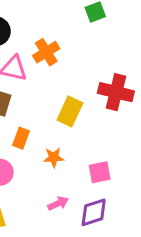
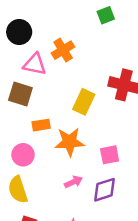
orange rectangle: (21, 138) -> (41, 125), turned 60
orange star: (54, 157) -> (70, 142), size x1.6

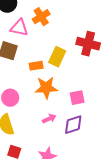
orange rectangle: (41, 125) -> (36, 66), moved

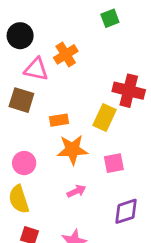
yellow rectangle: (57, 57) -> (105, 117), moved
purple diamond: (73, 125) -> (126, 211), moved

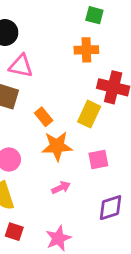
green square: (110, 18) -> (94, 15), turned 36
orange cross: (66, 54) -> (86, 50), moved, turned 30
orange rectangle: (59, 120) -> (44, 117), turned 60

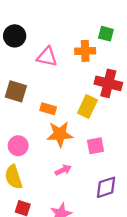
green square: (94, 15) -> (106, 34), moved
pink triangle: (21, 66) -> (47, 57), moved
orange rectangle: (44, 117) -> (48, 109), turned -35

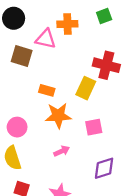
green square: (106, 34) -> (104, 16), turned -35
orange cross: (85, 51) -> (67, 24), moved
brown square: (16, 91) -> (22, 56), moved

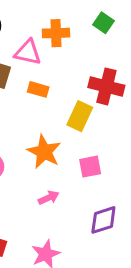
green square: (104, 16) -> (103, 23), turned -35
orange rectangle: (47, 90) -> (38, 89), moved
orange star: (58, 116) -> (44, 152), turned 30

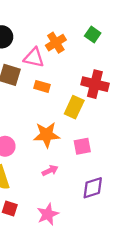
orange cross: (56, 33) -> (56, 43), turned -30
orange star: (44, 152) -> (47, 135), turned -30

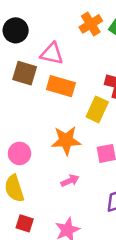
orange cross: (56, 43) -> (91, 24), moved
orange rectangle: (42, 86) -> (61, 86), size x1.5

